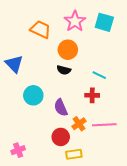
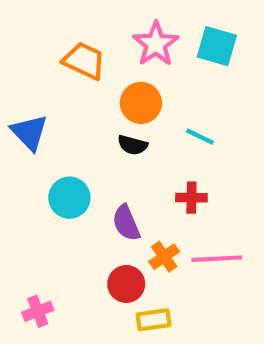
cyan line: (99, 75) -> (200, 137), moved

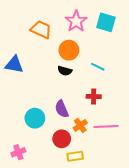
blue triangle: (29, 132) -> (14, 65), turned -36
cyan circle: (69, 198) -> (35, 118), moved

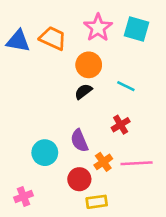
blue triangle: (14, 65) -> (18, 41), moved
black semicircle: (65, 71) -> (83, 91), turned 128
red cross: (94, 97) -> (121, 125), turned -32

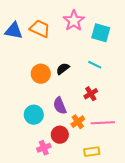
cyan square: (137, 29) -> (101, 33), moved
orange circle: (89, 65) -> (41, 74), moved
pink cross: (24, 196) -> (44, 148), moved
yellow rectangle: (97, 202) -> (92, 152), moved

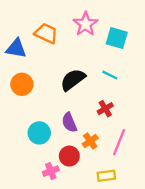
blue triangle: (14, 31) -> (16, 48), moved
black semicircle: (63, 69) -> (73, 80), size x1.6
orange circle: (41, 74) -> (22, 84), moved
pink line: (103, 123) -> (119, 142), turned -65

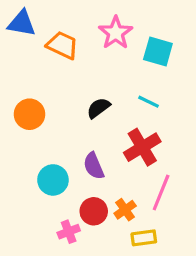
blue triangle: (16, 48) -> (22, 23), moved
black semicircle: (73, 80) -> (98, 108), size x0.7
red cross: (105, 109) -> (142, 147), size x1.6
orange cross: (90, 141) -> (125, 210), moved

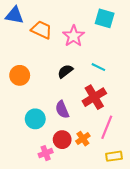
pink star: (116, 33) -> (74, 36), moved
cyan square: (158, 52) -> (105, 18), moved
yellow rectangle: (144, 238) -> (114, 156), moved

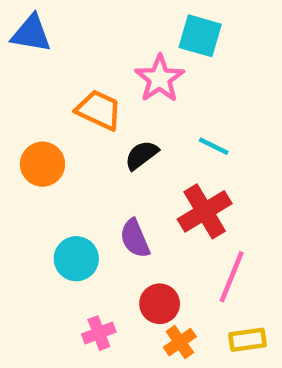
cyan square: (105, 18) -> (200, 36), moved
orange trapezoid: (41, 30) -> (99, 110), moved
orange cross: (83, 139) -> (180, 342), moved
red circle: (62, 140) -> (160, 304), moved

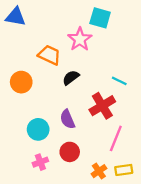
cyan line: (214, 146) -> (119, 81), moved
red circle: (160, 304) -> (70, 152), moved
pink cross: (99, 333) -> (40, 162), moved
orange cross: (180, 342) -> (99, 171), moved

